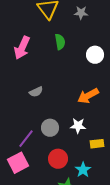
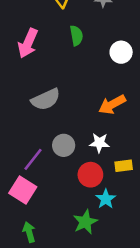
gray semicircle: (36, 92) -> (46, 99), size x1.6
red circle: (58, 159) -> (90, 175), moved
pink square: (18, 163) -> (23, 190), turned -30

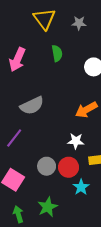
gray circle: (64, 145) -> (47, 166), moved
purple line: (33, 159) -> (14, 138), moved
green star: (85, 222) -> (48, 207), moved

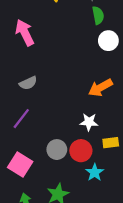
green semicircle: (57, 53) -> (98, 15), moved
pink arrow: (17, 60) -> (25, 33), turned 130
gray semicircle: (32, 106) -> (28, 83), moved, size x0.7

